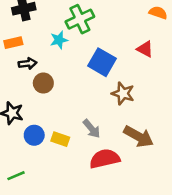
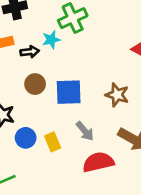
blue square: (102, 62) -> (69, 92), moved, turned -32
black arrow: (28, 63) -> (30, 52), moved
yellow rectangle: (60, 139) -> (53, 142), turned 48

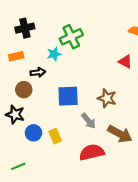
black arrow: (30, 52) -> (38, 72), moved
brown circle: (35, 84) -> (24, 90), moved
gray arrow: (85, 131) -> (89, 121), moved

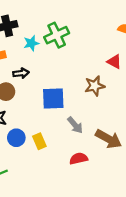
cyan star: (54, 54) -> (31, 43), moved
brown star: (107, 98) -> (95, 86), moved, turned -30
red semicircle: (92, 152) -> (79, 159), size x0.7

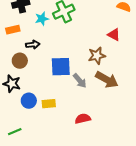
gray arrow: (75, 125) -> (80, 81), moved
brown arrow: (109, 139) -> (107, 80), moved
yellow rectangle: (39, 141) -> (49, 104), turned -72

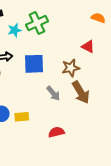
blue square: (61, 67) -> (34, 64), moved
brown arrow: (107, 80) -> (81, 92), turned 30

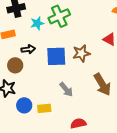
brown star: (71, 68) -> (81, 53), moved
gray arrow: (53, 93) -> (66, 89), moved

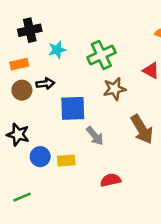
green cross: (59, 16) -> (101, 55), moved
blue square: (56, 56) -> (73, 108), moved
brown circle: (15, 65) -> (22, 90), moved

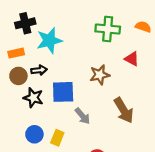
cyan star: (57, 50) -> (49, 40), size x1.6
green cross: (101, 55) -> (108, 29), moved, turned 30
black star: (18, 134) -> (33, 98), moved
yellow rectangle: (66, 161) -> (57, 138), turned -63

